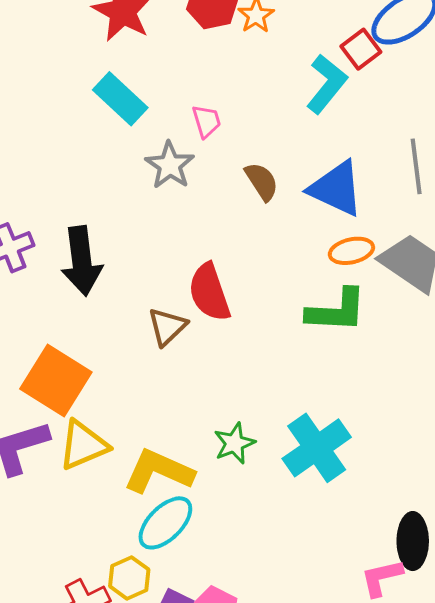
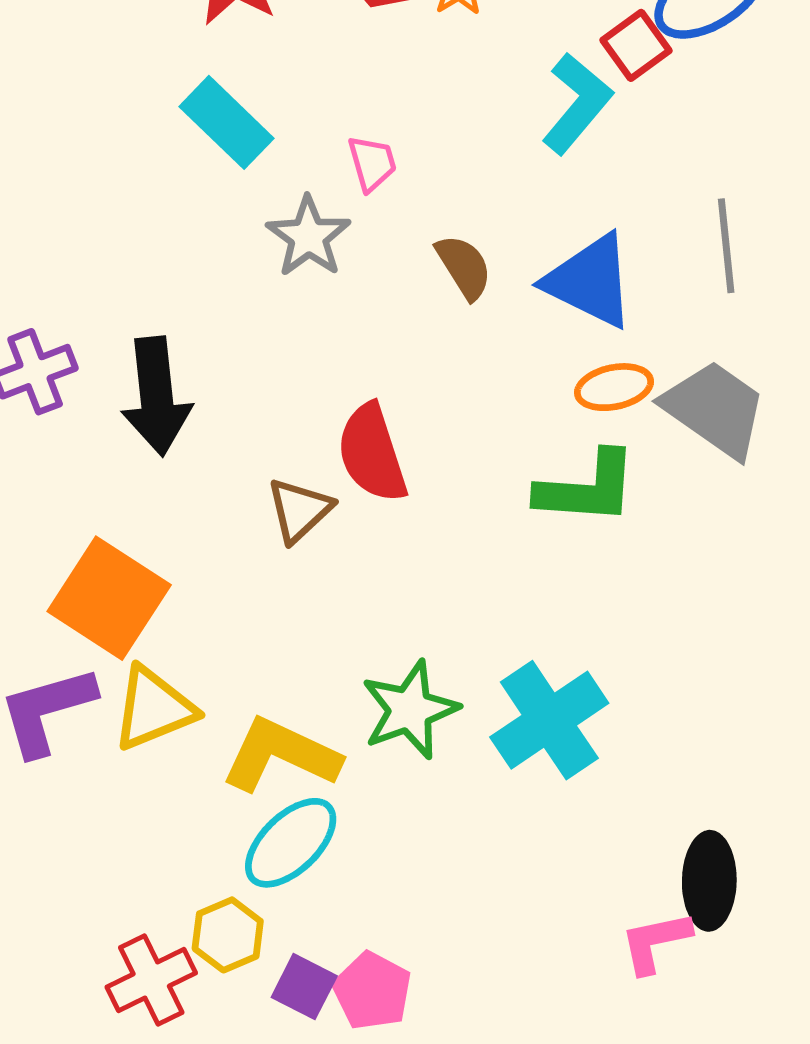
green star: (234, 443) -> (410, 710), size x1.4

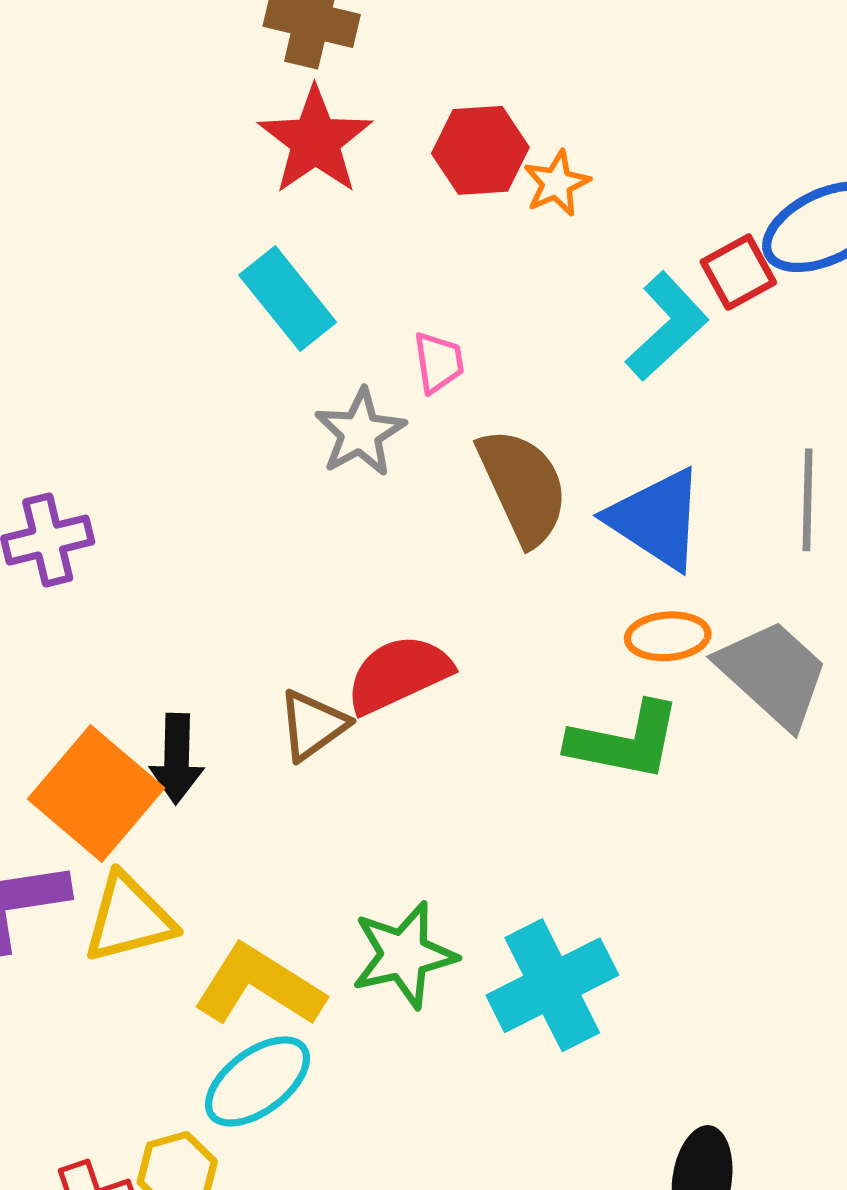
brown semicircle: (464, 267) -> (523, 486), size x1.6
black arrow: (156, 396) -> (177, 759), moved, size x0.7
red semicircle: (372, 453) -> (399, 674), turned 76

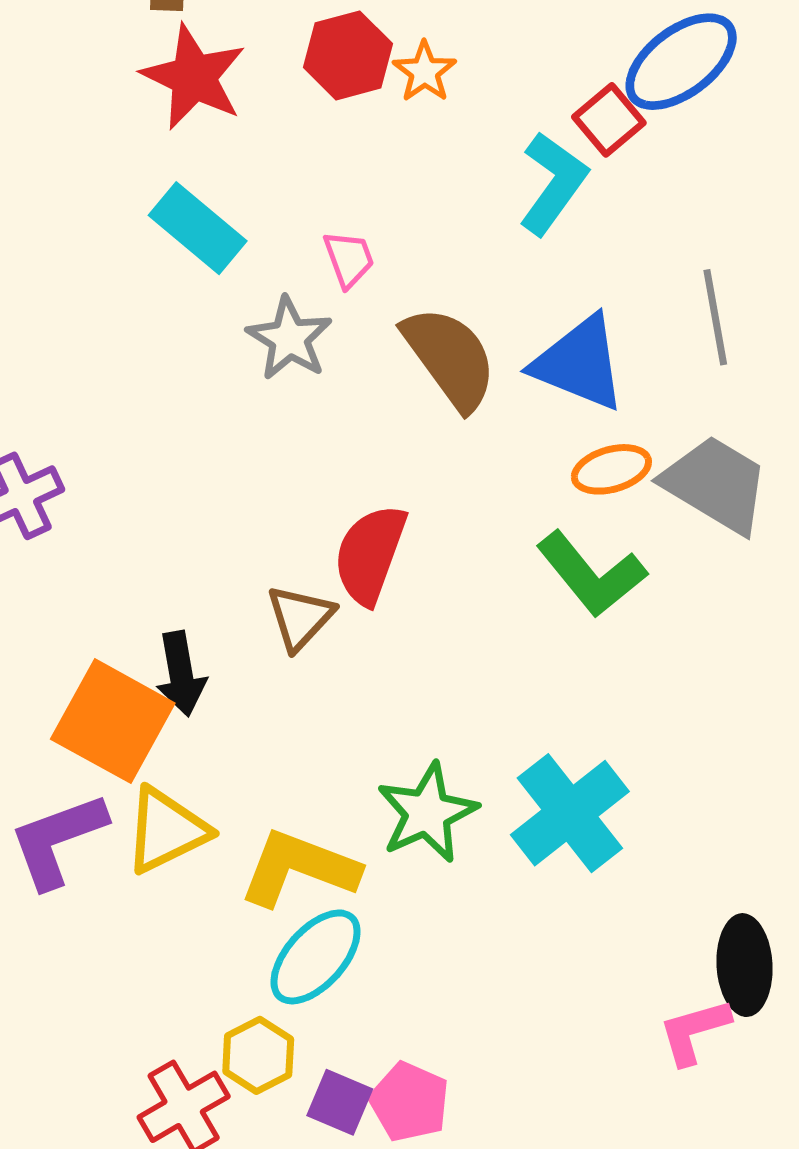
red semicircle: (399, 674) -> (370, 554), turned -34
green L-shape: (625, 741) -> (591, 574), turned 51

